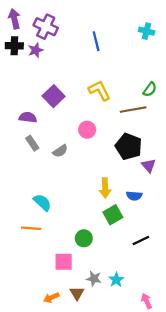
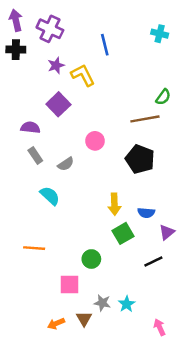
purple star: (36, 50) -> (56, 65), moved
yellow L-shape: (99, 90) -> (83, 75), moved
purple triangle: (149, 166) -> (167, 232), moved, turned 32
cyan semicircle: (42, 202) -> (50, 196), moved

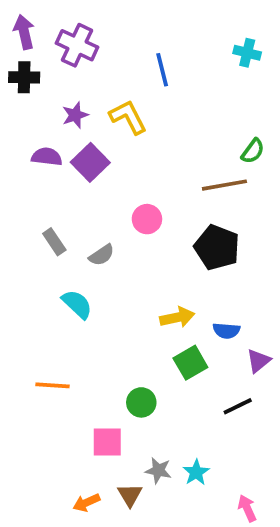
purple star: (56, 65) -> (75, 115), moved
purple semicircle: (30, 127) -> (47, 157), moved
yellow arrow: (114, 204) -> (177, 317), turned -100

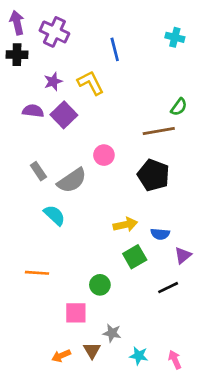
gray semicircle: (102, 255) -> (72, 180), size x1.6
cyan star: (196, 472) -> (139, 356), moved, turned -30

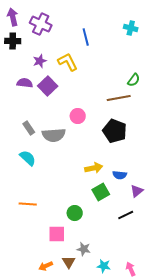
gray semicircle: (72, 180) -> (54, 135), turned 30
cyan semicircle: (54, 215) -> (28, 158), moved

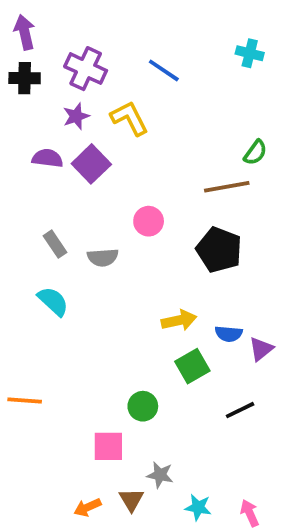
purple cross: (41, 24) -> (86, 69), moved
blue line: (86, 37) -> (164, 70), turned -42
gray semicircle: (54, 135) -> (103, 257), size x0.7
purple triangle: (137, 191) -> (261, 349), moved
orange line: (28, 204) -> (25, 400), moved

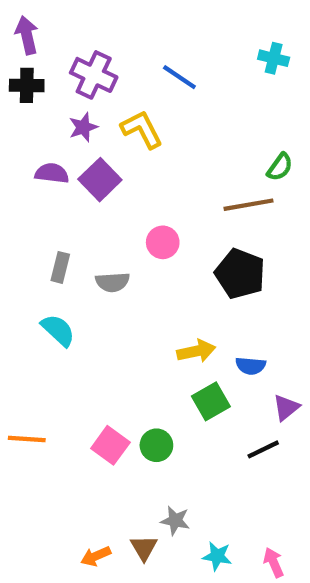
gray rectangle: (55, 244) -> (60, 267), turned 48
purple triangle: (261, 349) -> (286, 408), moved
pink square: (108, 446) -> (110, 445), moved, turned 36

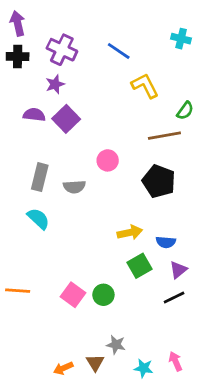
yellow L-shape: (142, 129) -> (145, 86), moved
gray rectangle: (60, 267) -> (40, 177), size x1.4
purple triangle: (286, 408) -> (178, 270), moved
pink arrow: (274, 562) -> (175, 361), moved

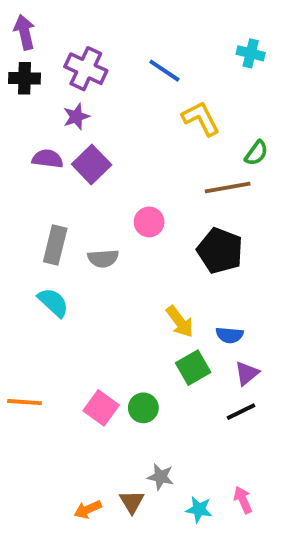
yellow arrow: (130, 232) -> (180, 322), turned 65

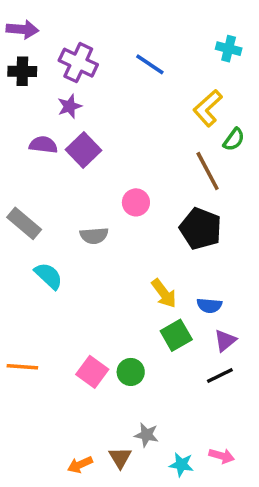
purple arrow: (25, 32) -> (22, 29), turned 108
yellow L-shape: (201, 118) -> (208, 108), moved, turned -105
brown line: (228, 187) -> (208, 171), turned 72
gray rectangle: (55, 245) -> (24, 223), moved, turned -64
pink arrow: (243, 500) -> (222, 456), turned 130

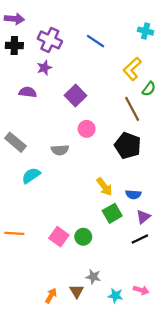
purple square: (84, 150) -> (75, 96), moved
cyan semicircle: (49, 276) -> (31, 176), turned -78
orange arrow: (80, 465) -> (51, 296), turned 144

